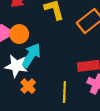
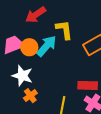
cyan arrow: (31, 55) -> (47, 46), moved

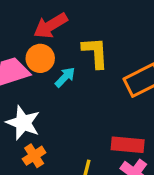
cyan arrow: (47, 46) -> (65, 77), size x0.6
orange circle: (29, 47) -> (40, 58), moved

